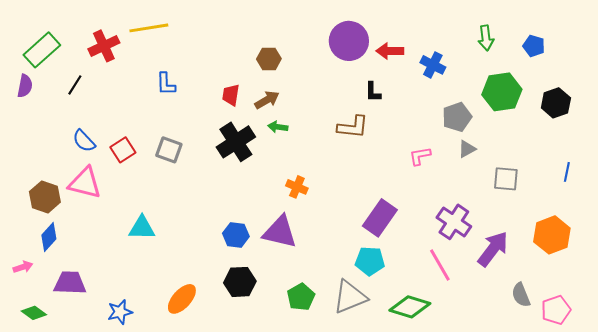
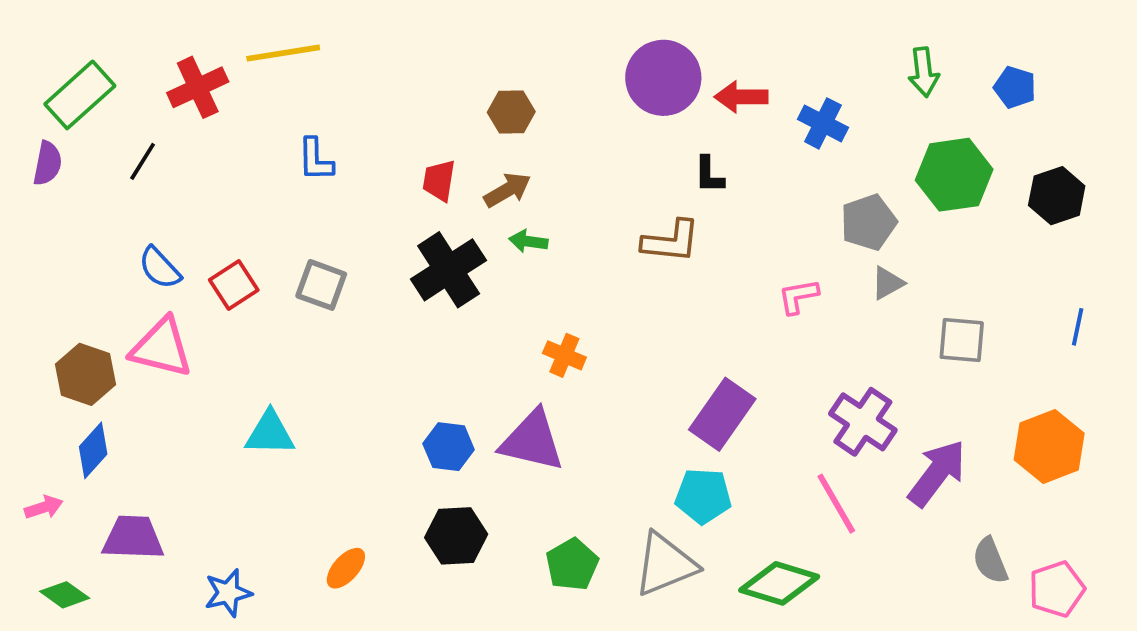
orange ellipse: (182, 299) -> (346, 568), size x0.7

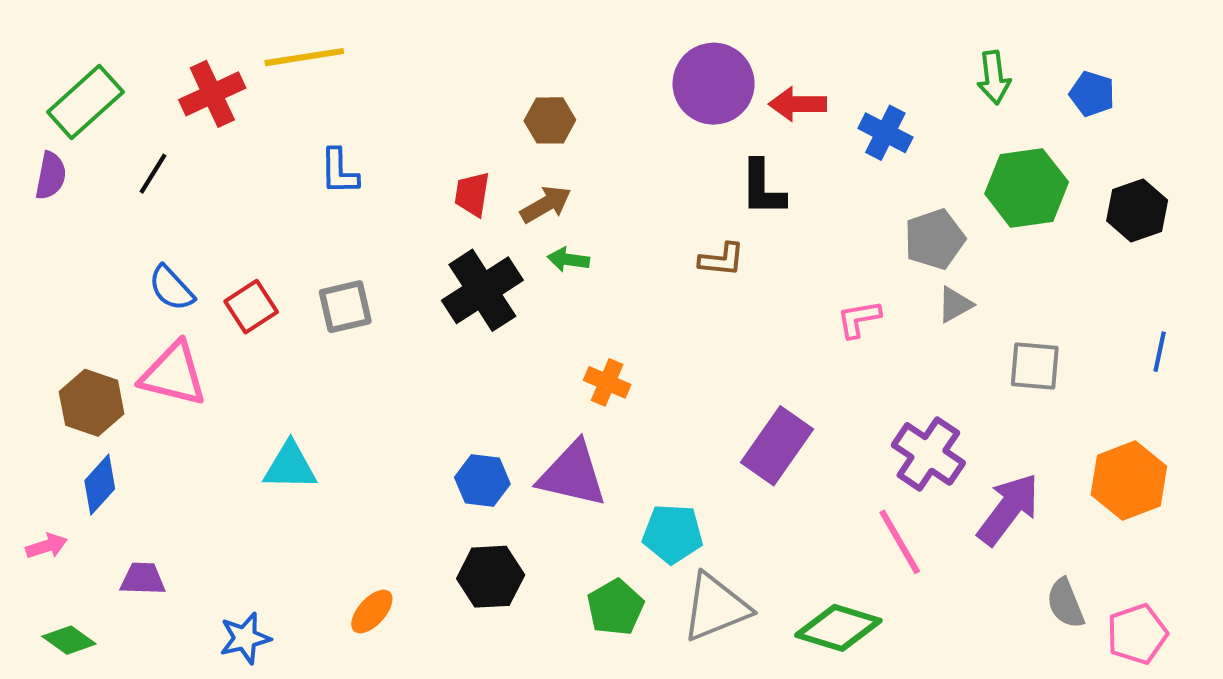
black L-shape: (709, 175) -> (763, 188), size x1.4
brown L-shape: (671, 241) -> (722, 260), size x0.7
gray square: (321, 285) -> (345, 307), turned -33
cyan pentagon: (703, 496) -> (673, 534), moved
purple trapezoid: (133, 538) -> (143, 579), size x0.7

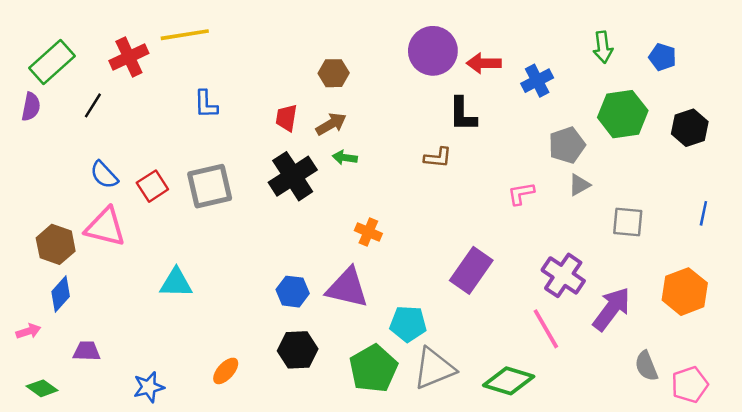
blue cross: (885, 133) -> (537, 81), turned 36
gray square: (345, 307) -> (210, 186), size x1.4
green pentagon: (615, 607) -> (373, 368), size x1.4

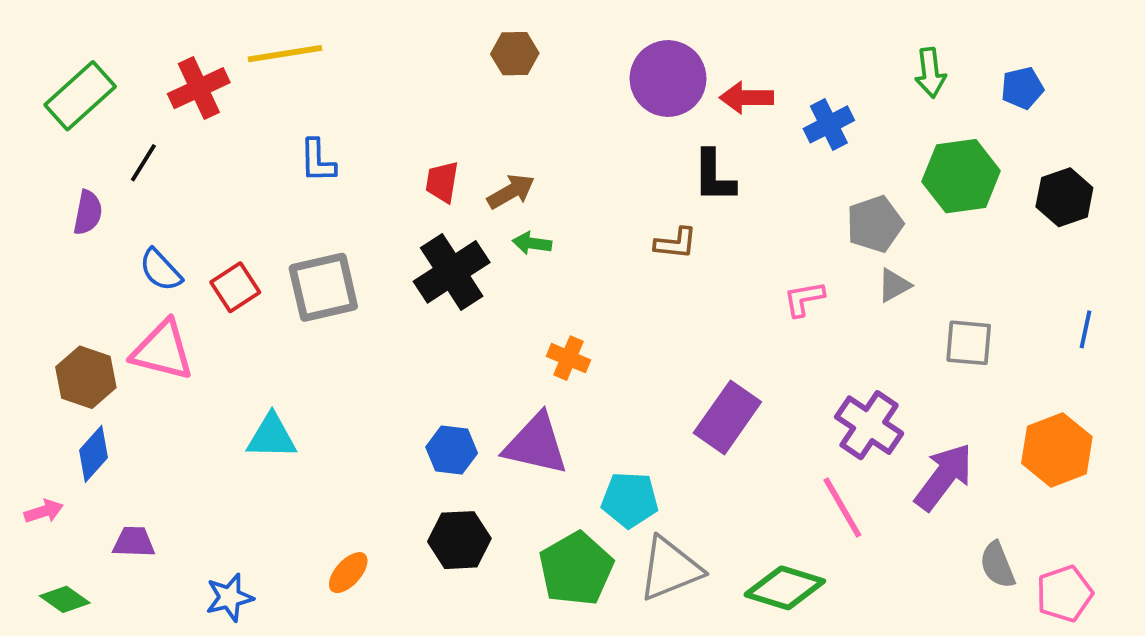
blue pentagon: (662, 57) -> (1022, 88), turned -30
brown hexagon: (334, 73) -> (515, 54), moved
purple semicircle: (31, 107) -> (88, 213), moved

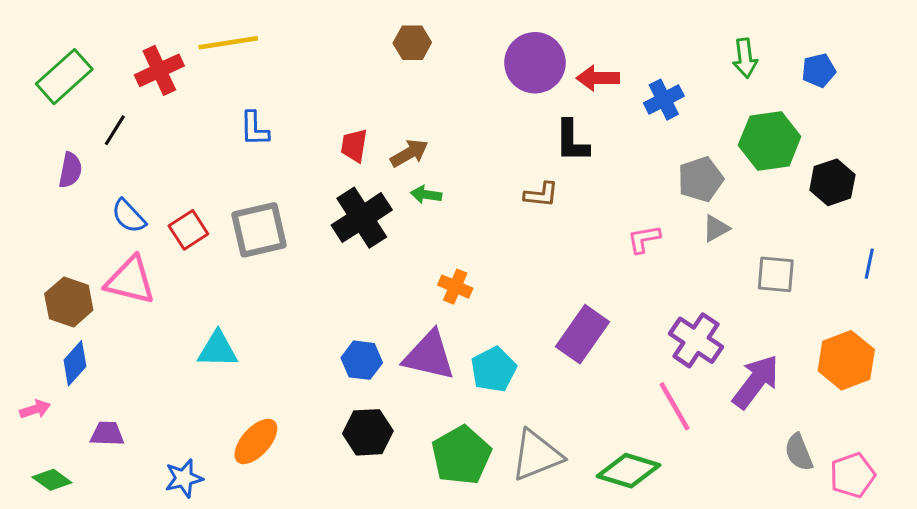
black hexagon: (1064, 197) -> (832, 182), moved
cyan pentagon: (630, 500) -> (494, 369), moved, turned -30
orange ellipse: (348, 573) -> (256, 441), moved, size x1.4

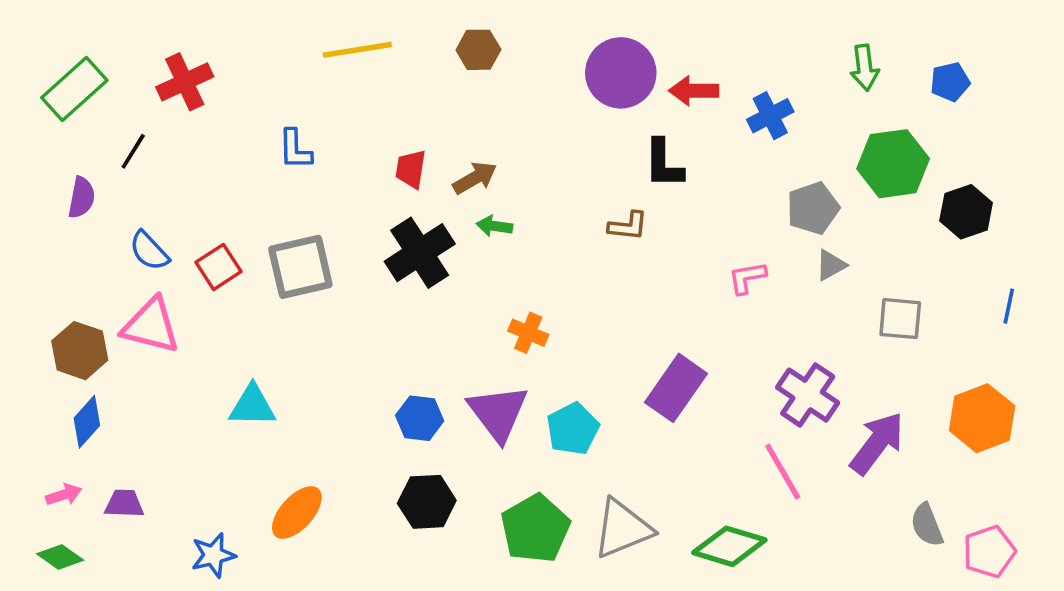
yellow line: (228, 43) -> (357, 50), moved
purple triangle: (429, 356) -> (498, 413), turned 40
pink arrow: (35, 409) -> (64, 495), moved

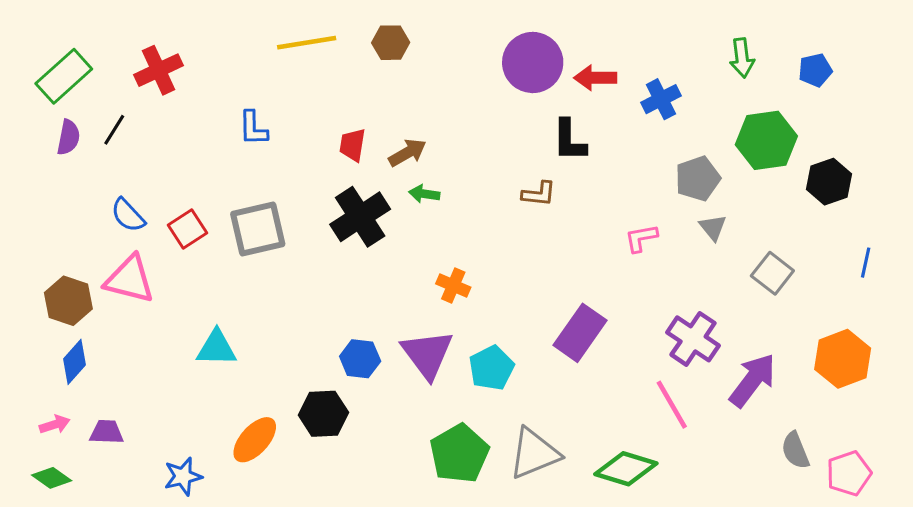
brown hexagon: (478, 50) -> (391, 43), moved
purple semicircle: (82, 198) -> (68, 137), moved
gray triangle: (831, 265) -> (713, 227), turned -40
gray square: (900, 319) -> (772, 273), turned 33
black hexagon: (427, 502) -> (323, 414), moved

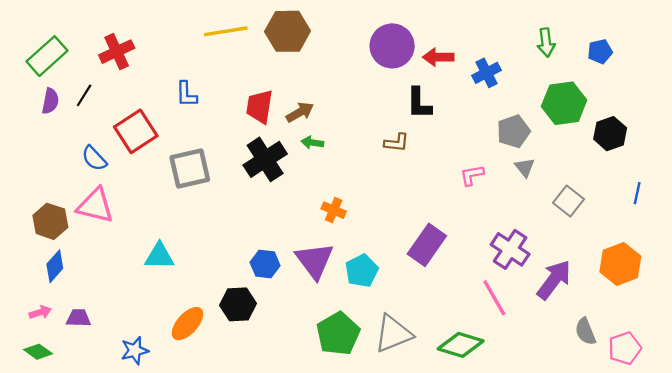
brown hexagon: (391, 43) -> (288, 31), size x1.6
red trapezoid: (352, 145) -> (259, 107), size x1.4
red square: (188, 229) -> (136, 131), moved, size x1.5

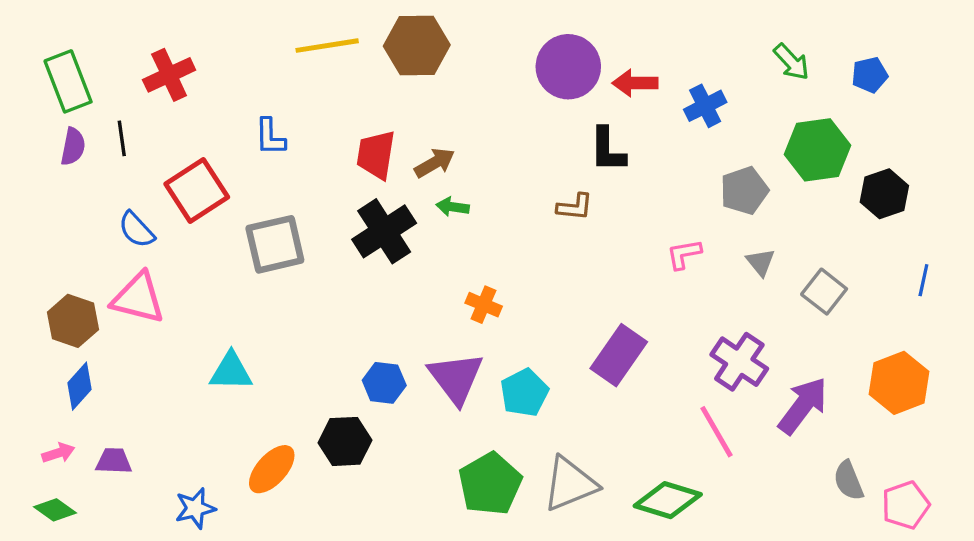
green arrow: (546, 43) -> (791, 62), turned -36
green rectangle: (47, 56) -> (68, 81), turned -69
black line: (84, 95) -> (122, 138), turned -40
gray triangle: (525, 167) -> (761, 262), moved

